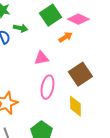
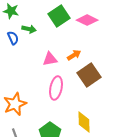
orange arrow: (65, 37) -> (74, 55), moved
yellow diamond: (75, 106) -> (84, 122), moved

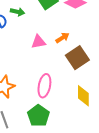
pink ellipse: (56, 88) -> (44, 86), moved
yellow diamond: (84, 122) -> (83, 96), moved

